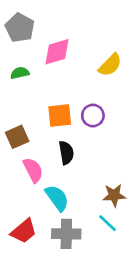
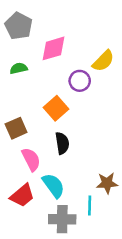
orange square: (60, 116) -> (56, 108), turned -35
purple circle: (93, 116) -> (80, 81), moved
cyan line: (108, 223) -> (90, 205), moved, turned 48
red trapezoid: (24, 231) -> (22, 196), moved

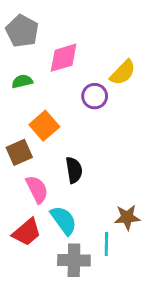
orange square: (56, 108) -> (44, 126), moved

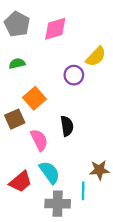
pink diamond: (64, 58) -> (55, 29), moved
black semicircle: (74, 170) -> (67, 126), moved
pink semicircle: (37, 189) -> (39, 140), moved

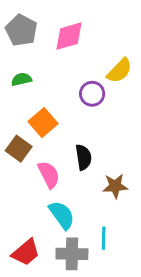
brown square: (15, 119) -> (19, 149), turned -30
brown star: (99, 170) -> (115, 186), moved
red trapezoid: (21, 182) -> (26, 252), moved

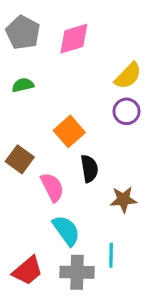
purple circle: (92, 94) -> (126, 111), moved
orange square: (43, 123) -> (69, 131), moved

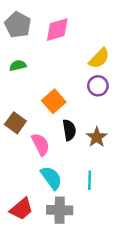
brown star: (123, 200) -> (97, 137), moved, turned -30
cyan line: (111, 255) -> (90, 180), moved

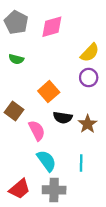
green semicircle: (18, 65) -> (16, 59), turned -152
black semicircle: (69, 130) -> (63, 118), turned 108

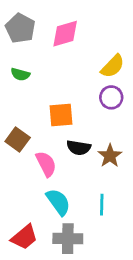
orange square: (49, 92) -> (61, 115), turned 36

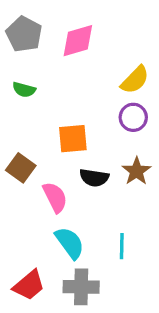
brown star: (110, 156) -> (137, 171), moved

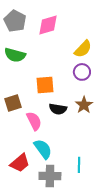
green semicircle: (24, 90) -> (15, 55), size x1.5
brown square: (21, 168) -> (13, 103), turned 36
cyan line: (122, 246) -> (79, 165), moved
red trapezoid: (29, 285) -> (20, 163), moved

